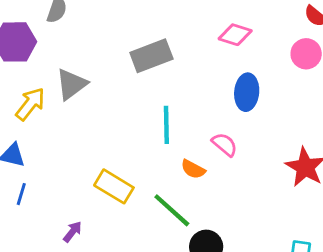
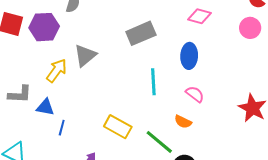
blue ellipse: (247, 92) -> (189, 56), moved
orange semicircle: (193, 169) -> (183, 122), moved
blue line: (21, 194) -> (62, 128), moved

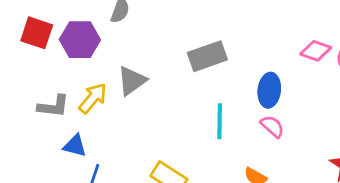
pink diamond: (199, 16) -> (316, 51), moved
gray L-shape: (20, 94) -> (53, 106), moved
pink semicircle: (195, 94) -> (272, 126), moved

